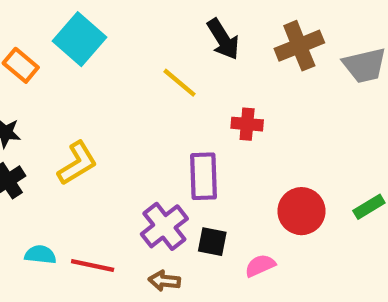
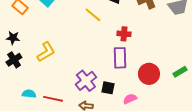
purple rectangle: (204, 176) -> (120, 58), moved

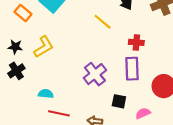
yellow L-shape: (46, 52) -> (44, 47), moved
purple cross: (86, 81) -> (95, 74), moved
cyan semicircle: (29, 94) -> (46, 94), moved

